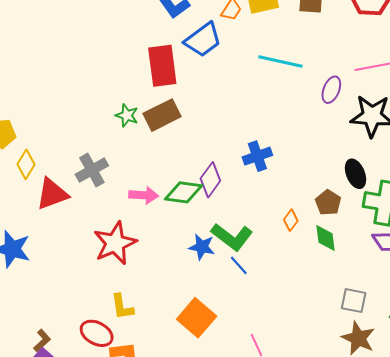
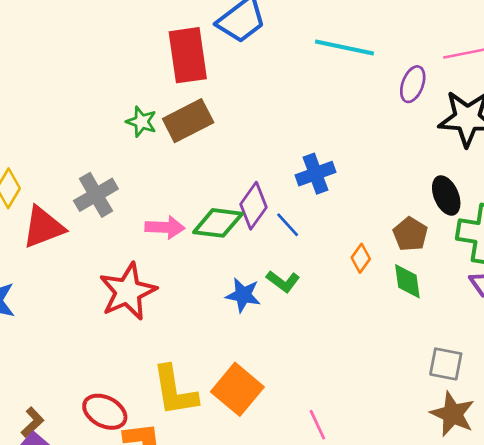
green L-shape: (232, 237) -> (283, 281), size x0.6
blue line: (239, 265) -> (288, 225), moved
yellow L-shape: (122, 307) -> (175, 391), moved, size x1.5

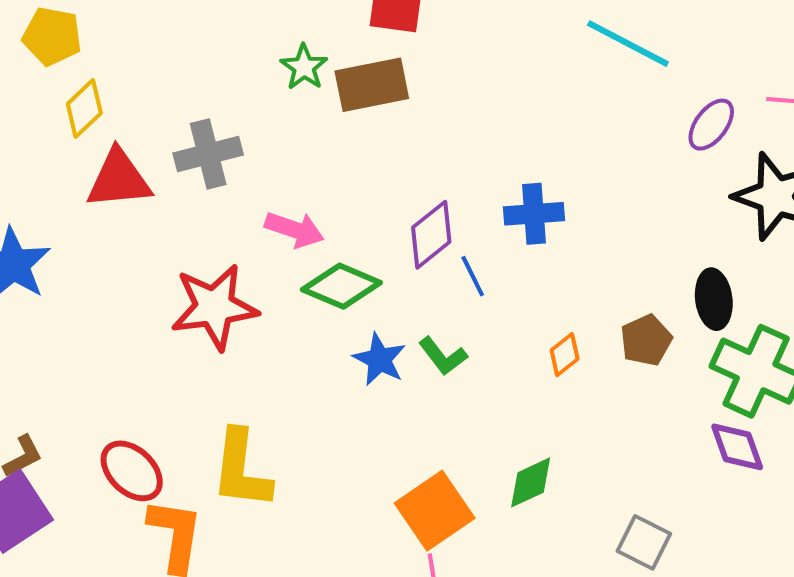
green diamond: (218, 223) -> (341, 286), moved
green diamond: (407, 281) -> (531, 482), moved, turned 57
orange square: (237, 389) -> (435, 511), moved

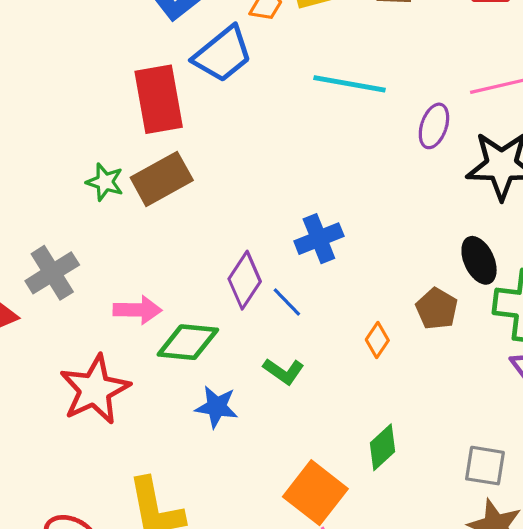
blue star: (380, 359) -> (217, 407), moved

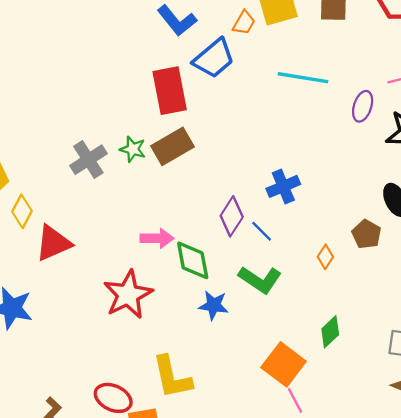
gray cross: (52, 273) -> (88, 160), moved
green diamond: (188, 342) -> (193, 260), turned 75
green L-shape: (284, 371) -> (260, 280), size x1.5

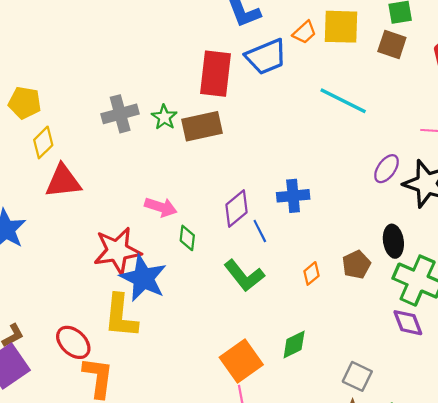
purple ellipse: (363, 106) -> (387, 169), moved
green diamond: (193, 260) -> (187, 238), size x0.6
blue star: (213, 305) -> (143, 278), moved, size x1.6
yellow L-shape: (172, 377) -> (121, 316), moved

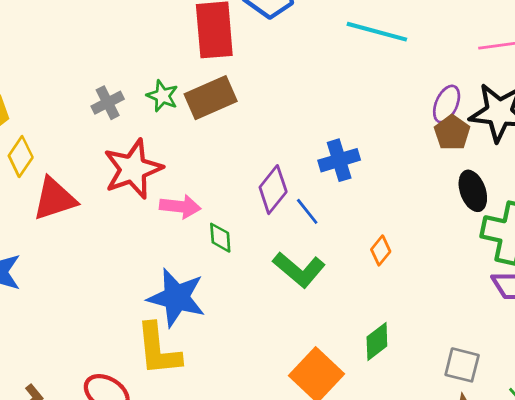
gray cross: (120, 114) -> (108, 103), size x0.7
red star: (117, 251) -> (133, 169), moved
brown pentagon: (356, 265) -> (452, 133), moved

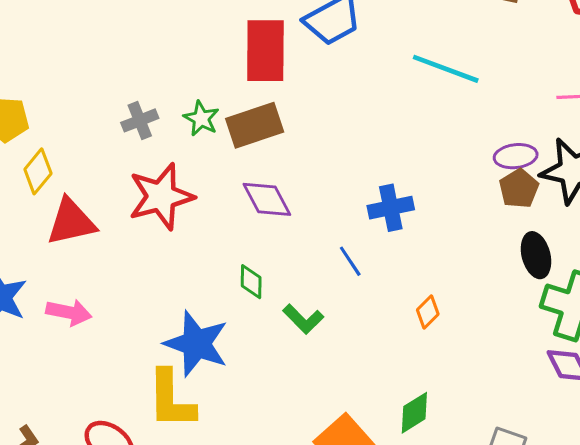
purple ellipse: (447, 104) -> (516, 156), turned 54
purple diamond: (273, 190) -> (267, 199), moved, turned -72
pink arrow: (180, 207) -> (69, 312), moved
green L-shape: (299, 270) -> (303, 319), moved, size x0.7

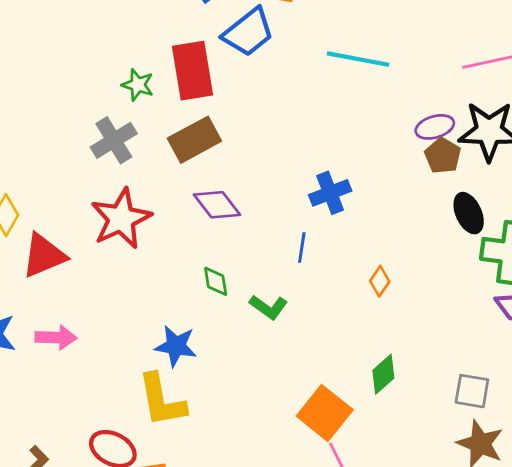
green star: (201, 118) -> (138, 85), moved
gray cross: (140, 120) -> (114, 140), moved, size x1.4
blue line: (350, 261) -> (302, 248), turned 52
blue star: (196, 344) -> (176, 346), size x0.7

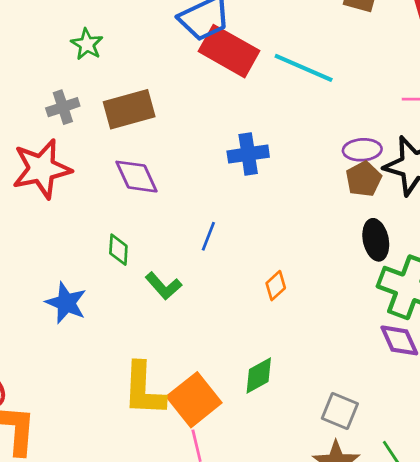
red rectangle: (192, 71) -> (229, 51), moved, turned -64
gray cross: (114, 140) -> (63, 107), moved, size x0.7
blue cross: (330, 193) -> (248, 154), moved
yellow L-shape: (162, 400) -> (144, 389), moved

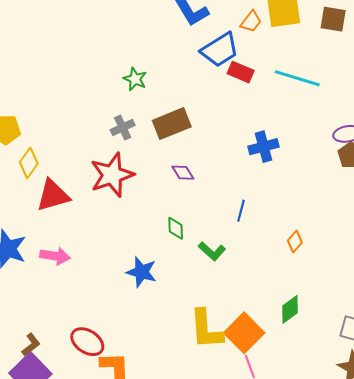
red rectangle: (229, 51) -> (241, 72), size x0.6
purple diamond: (137, 177) -> (183, 173), size x0.7

